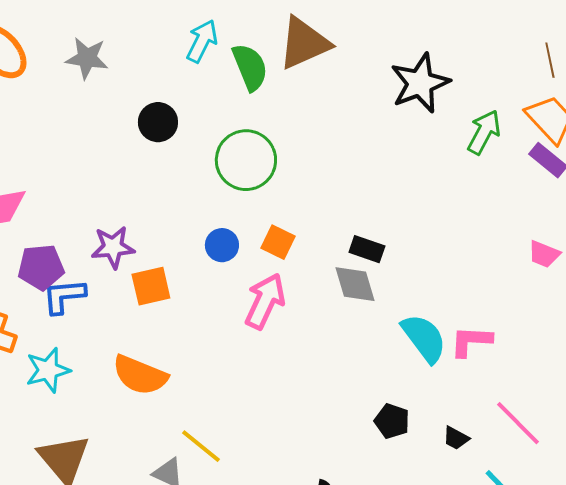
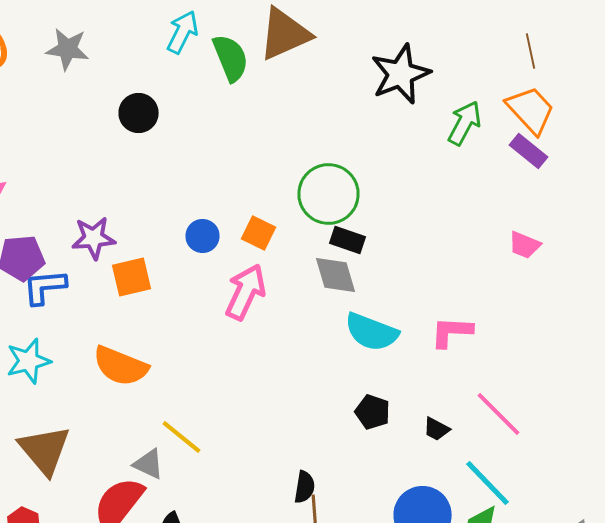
green circle: (246, 160) -> (328, 194), moved
cyan semicircle: (424, 338) -> (372, 332), moved, turned 148

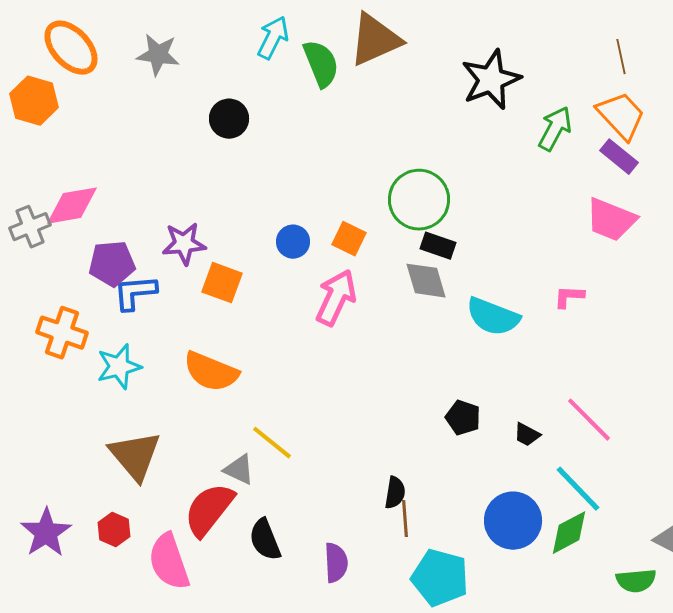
pink trapezoid: (524, 245) -> (611, 220), moved, size x1.6
orange square: (132, 277) -> (222, 283), turned 33
cyan semicircle: (372, 332) -> (493, 317), moved
pink L-shape: (452, 332) -> (569, 297), moved, size x0.7

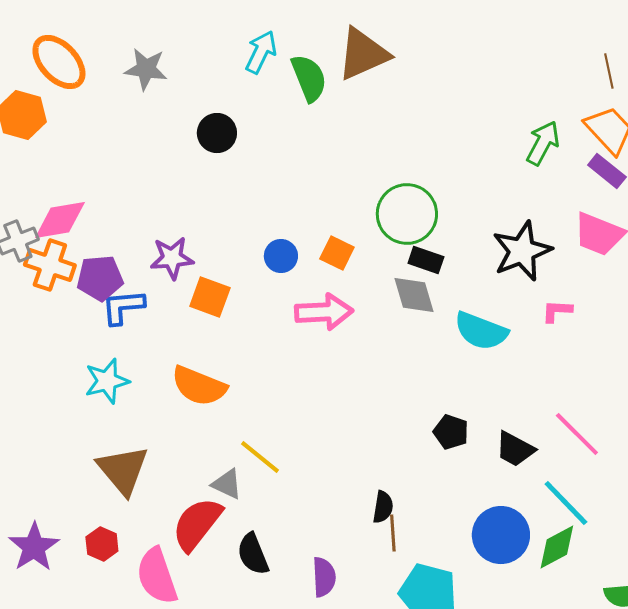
black star: (491, 80) -> (522, 251), moved
pink arrow: (336, 298) -> (324, 312), turned 62
orange cross: (62, 333) -> (50, 265), moved
black trapezoid: (527, 435) -> (515, 449), size x1.5

